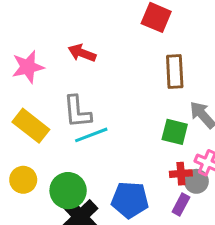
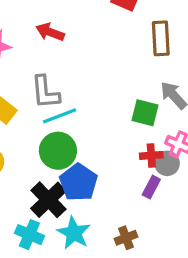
brown rectangle: (175, 72) -> (161, 38), moved
green circle: (68, 191) -> (58, 151), moved
blue pentagon: (130, 200) -> (79, 182), moved, turned 30

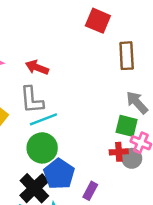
red arrow: (50, 32) -> (37, 67), moved
green square: (145, 113) -> (127, 126), moved
purple rectangle: (151, 187) -> (90, 191), moved

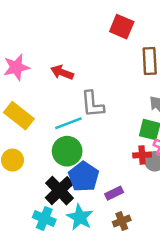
gray L-shape: (32, 100) -> (93, 104), moved
purple rectangle: (90, 191) -> (114, 193), turned 36

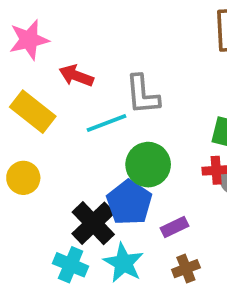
red arrow: (62, 72) -> (76, 76), moved
green circle: (67, 151) -> (148, 165), moved

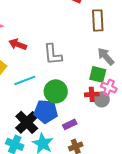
cyan line: (107, 123) -> (25, 80), moved
blue pentagon: (129, 202) -> (46, 111), turned -30

